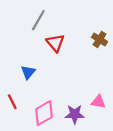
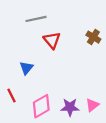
gray line: (38, 20) -> (36, 19), turned 48
pink triangle: (98, 102) -> (92, 105), moved, turned -48

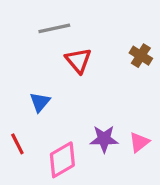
pink triangle: (92, 105) -> (139, 142), moved
purple star: (70, 107) -> (104, 139), moved

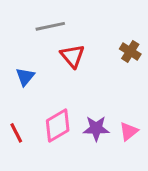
blue triangle: (40, 102) -> (25, 77), moved
pink diamond: (62, 160) -> (58, 125), moved

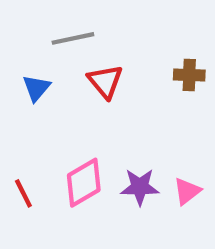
brown cross: (130, 51) -> (189, 75), turned -30
blue triangle: (25, 77) -> (36, 88), moved

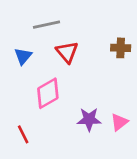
pink diamond: (84, 183) -> (48, 93), moved
red line: (23, 193) -> (23, 134), moved

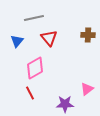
purple star: (89, 119) -> (65, 104), moved
red line: (23, 134) -> (30, 93), moved

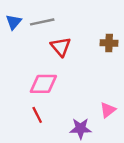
blue triangle: (17, 41) -> (14, 22), moved
pink diamond: (35, 68) -> (43, 84), turned 30

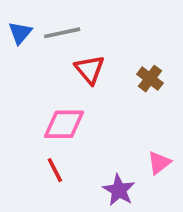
brown cross: (109, 43) -> (150, 79), moved, turned 35
purple star: (81, 129) -> (119, 190), turned 30

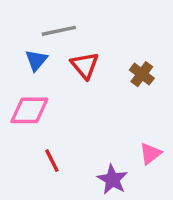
blue triangle: (20, 33) -> (36, 60), moved
pink diamond: (64, 124) -> (29, 110), moved

